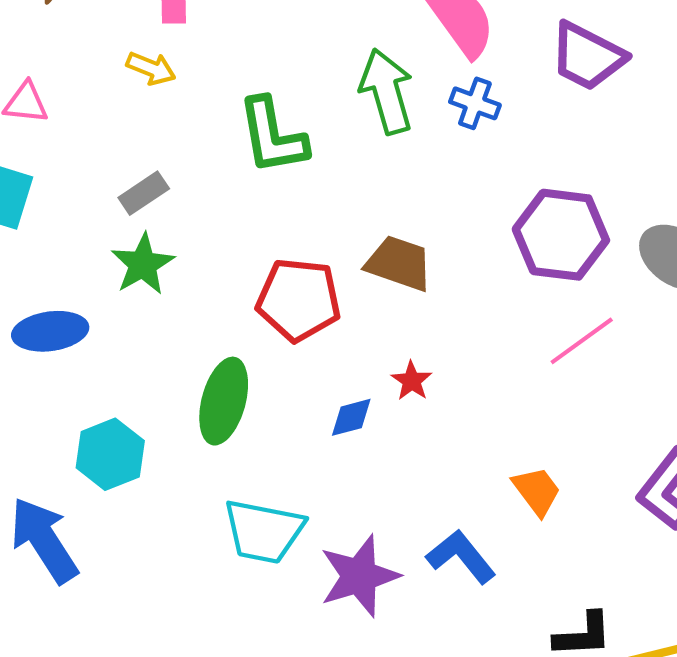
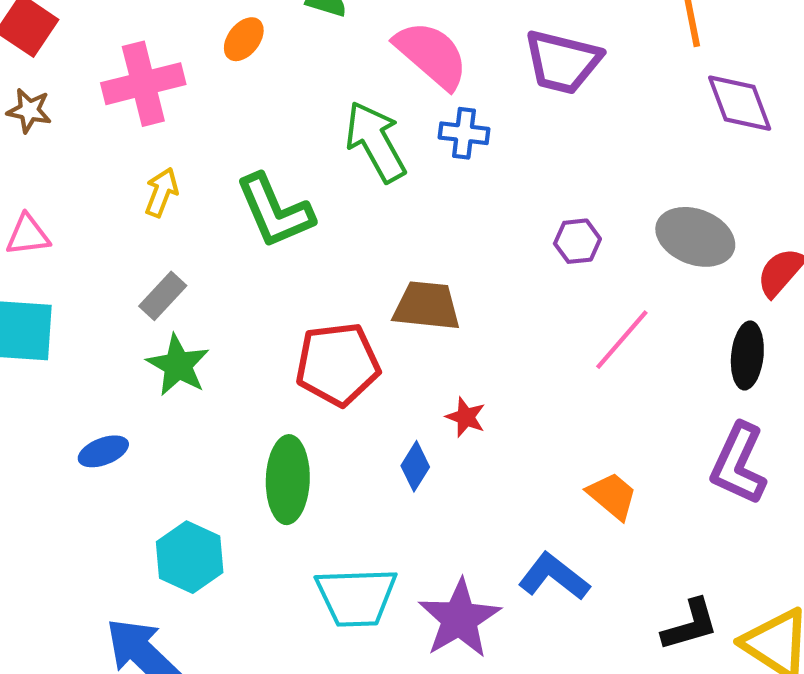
yellow arrow: (151, 68) -> (161, 192), moved, turned -78
purple hexagon: (561, 235) -> (577, 241), size x0.5
blue ellipse: (50, 331) -> (103, 451), size x0.7
blue diamond: (351, 417) -> (415, 466), turned -30

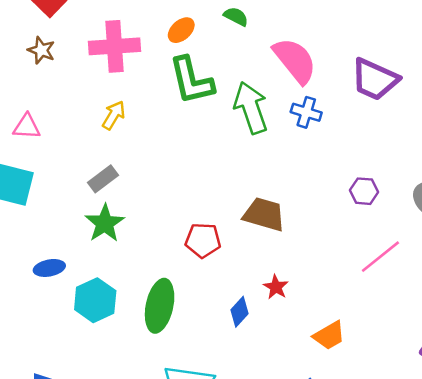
green L-shape: (275, 211) -> (191, 81), moved
red pentagon: (338, 364) -> (203, 240), size x0.7
orange trapezoid: (612, 496) -> (329, 336), moved, turned 100
cyan hexagon: (190, 557) -> (95, 300), moved

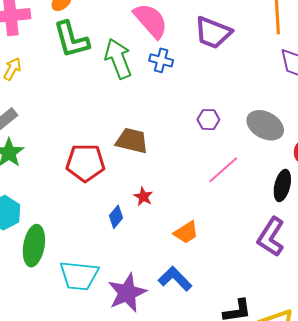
red pentagon: (203, 240) -> (85, 163), size x1.4
green ellipse: (160, 306) -> (34, 246), moved

